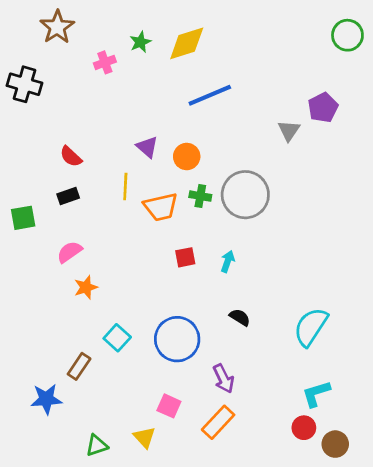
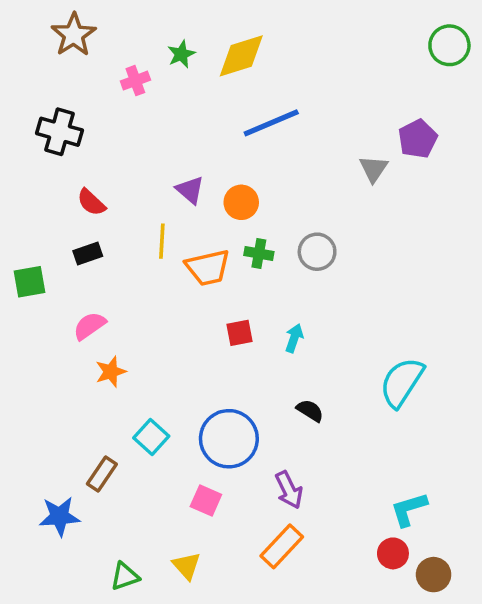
black cross: (25, 84) -> (60, 132), moved
gray circle: (245, 195) -> (317, 252), size x0.6
cyan semicircle: (311, 327) -> (402, 382), moved
pink square: (169, 406) -> (206, 500), moved

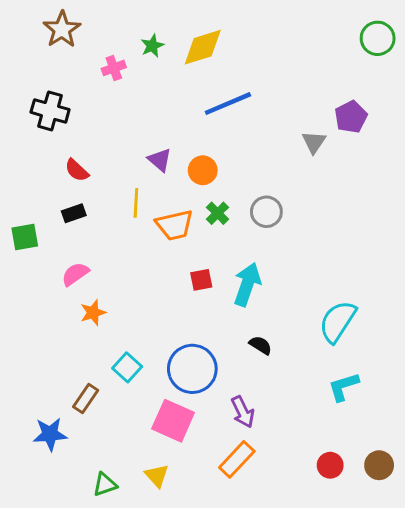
green cross: (259, 253) -> (218, 213), turned 35
cyan arrow: (294, 338) -> (247, 284), size x1.8
pink square: (206, 500) -> (173, 421), size x1.6
cyan L-shape: (409, 509) -> (344, 387), moved
brown circle: (434, 575) -> (379, 465), moved

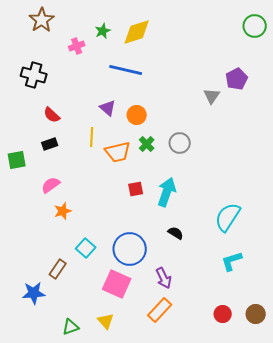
blue line: (228, 104) -> (126, 70), moved, turned 36

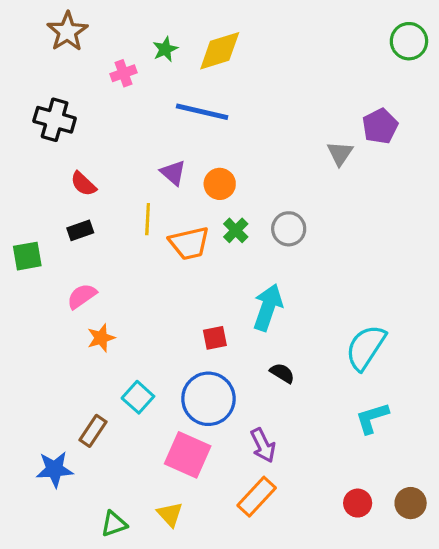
red square: (136, 189) -> (215, 338), moved

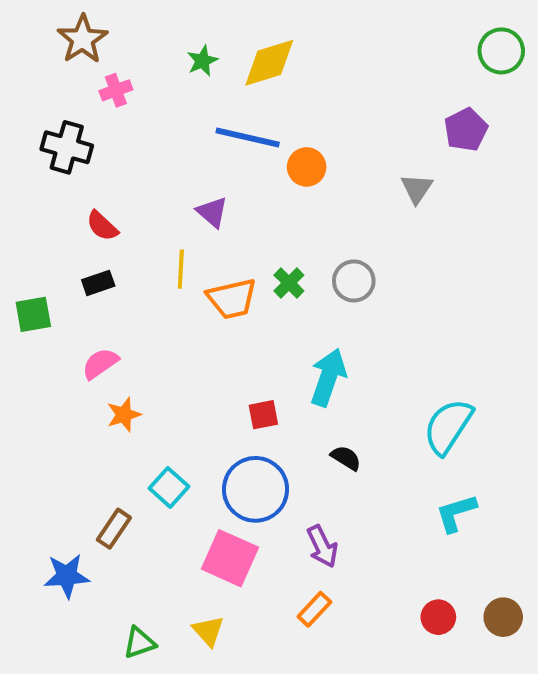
pink cross: (123, 73) -> (116, 90), moved
purple pentagon: (380, 126) -> (466, 130), moved
orange circle: (220, 184) -> (307, 167), moved
orange rectangle: (257, 497) -> (314, 609), size x0.7

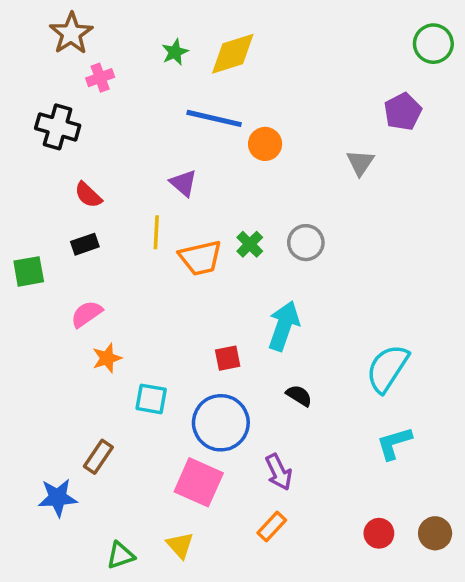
cyan square: (169, 487) -> (151, 399), moved, turned -32

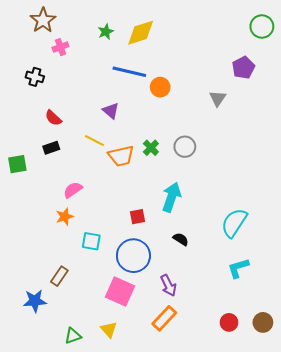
black cross: (58, 127) -> (35, 77), size x0.7
yellow line: (156, 232) -> (94, 141), turned -66
pink semicircle: (87, 314) -> (73, 190), moved
orange rectangle: (272, 526) -> (164, 318), size x1.4

